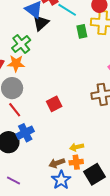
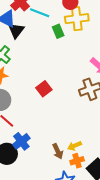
red square: (54, 104) -> (44, 89), moved
brown arrow: (57, 163) -> (58, 151), moved, turned -84

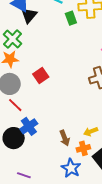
red square: (44, 89) -> (41, 76), moved
yellow arrow: (75, 146) -> (91, 132), moved

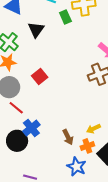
black triangle: (29, 15) -> (36, 30), moved

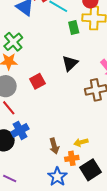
black triangle: (36, 30) -> (70, 63), moved

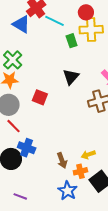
red square: (37, 81) -> (40, 97), turned -35
blue cross: (20, 130) -> (27, 148), turned -36

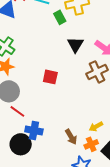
black triangle: (71, 77) -> (75, 45), moved
red square: (40, 97) -> (50, 77), moved

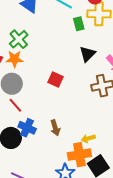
brown arrow: (71, 137) -> (55, 128), moved
orange cross: (91, 144) -> (79, 155), size x1.6

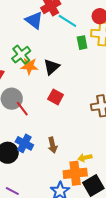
black triangle: (88, 54) -> (52, 67), moved
orange star: (15, 59) -> (29, 66), moved
red line: (15, 105) -> (22, 109), moved

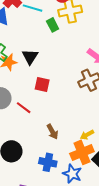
red line: (22, 109) -> (24, 108), moved
blue cross: (24, 143) -> (48, 162), moved

